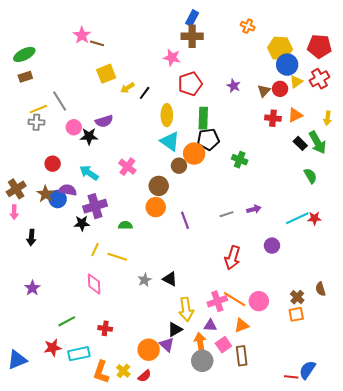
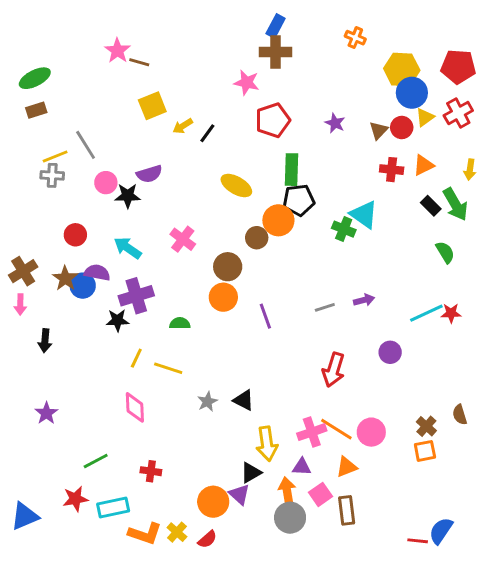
yellow ellipse: (167, 115) -> (236, 186), moved, turned -60
cyan triangle: (170, 141) -> (364, 215), moved
orange L-shape: (101, 372) -> (145, 534), turned -90

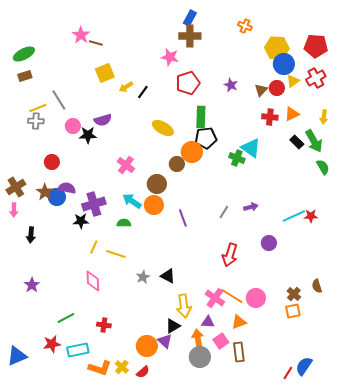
cyan arrow: (128, 248) -> (132, 201), moved
green semicircle: (445, 252) -> (323, 167), moved
gray line: (325, 307) -> (224, 212), turned -40
pink cross: (312, 432) -> (215, 298), turned -36
red line: (418, 541) -> (288, 373), turned -64

